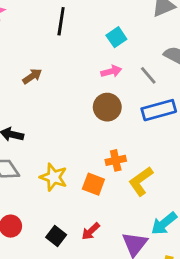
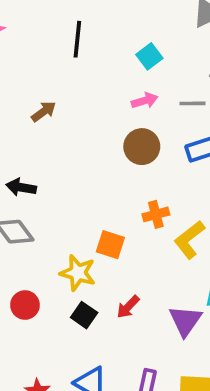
gray line: (148, 75) -> (193, 103), turned -48
yellow star: (54, 177) -> (78, 273), moved
orange square: (93, 184) -> (110, 245), moved

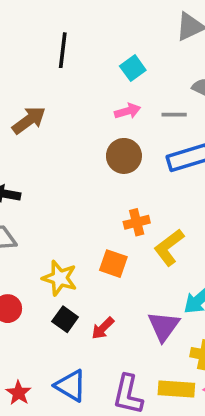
brown arrow: (44, 112) -> (29, 120), size x1.4
orange square: (110, 245) -> (113, 264), moved
red arrow: (128, 307) -> (103, 328), moved

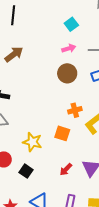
black line: (63, 50) -> (13, 15), moved
black square: (65, 319) -> (26, 171), moved
red arrow: (103, 328) -> (66, 169), moved

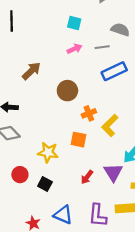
cyan square: (71, 24) -> (74, 23), turned -32
brown arrow: (14, 54) -> (31, 71), moved
brown circle: (67, 73) -> (67, 91), moved

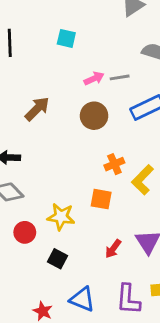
cyan square: (74, 23) -> (66, 38), moved
gray line: (102, 47) -> (120, 77), moved
brown circle: (67, 91) -> (94, 116), moved
red circle: (20, 175) -> (25, 232), moved

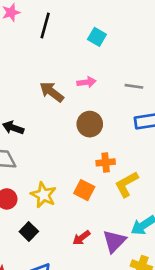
pink arrow: (94, 78) -> (86, 82), moved
brown arrow: (37, 109) -> (52, 92), turned -115
brown circle: (94, 116) -> (90, 124), moved

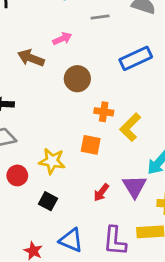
gray line: (134, 86) -> (100, 17), moved
orange cross: (106, 162) -> (104, 112), turned 30

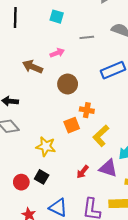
yellow L-shape: (130, 127) -> (101, 136), moved
orange square: (91, 145) -> (72, 125), moved, turned -35
red circle: (17, 175) -> (21, 182), moved
purple triangle: (134, 186) -> (108, 168), turned -42

